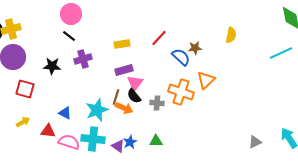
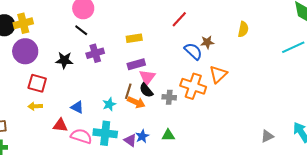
red line: (159, 38) -> (179, 19), moved
cyan star: (97, 110) -> (109, 104), size x0.6
yellow arrow: (23, 122) -> (35, 106), moved, turned -152

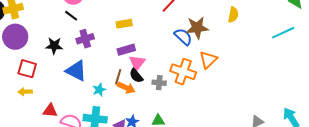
brown star: (207, 42) -> (197, 28), size x1.6
blue triangle: (77, 107) -> (76, 71), moved, size x1.6

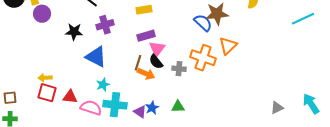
purple circle: (15, 37) -> (42, 14), moved, size x0.7
red square: (27, 69) -> (47, 93), moved
cyan star: (99, 90) -> (103, 85), moved

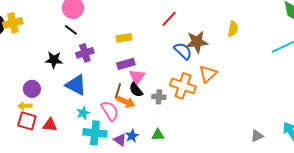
purple circle: (42, 14) -> (32, 89), moved
pink semicircle: (91, 108) -> (110, 111), moved, turned 40

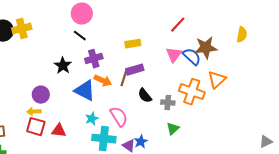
black star: (54, 60) -> (63, 66), turned 30
pink triangle: (137, 77) -> (174, 55), moved
brown line: (118, 91) -> (124, 79), moved
orange arrow: (126, 102) -> (103, 81), moved
green triangle: (158, 135) -> (173, 129), moved, turned -40

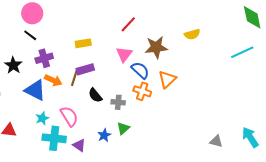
yellow semicircle: (242, 35) -> (192, 34), turned 63
blue semicircle: (192, 57) -> (140, 70), moved
orange cross: (192, 92) -> (142, 91), size x0.7
blue star: (141, 142) -> (104, 135), moved
gray triangle: (266, 142) -> (216, 141), turned 40

